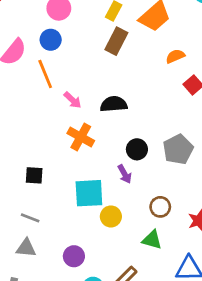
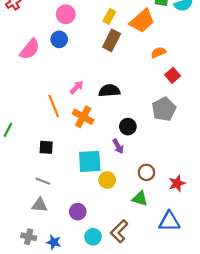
orange line: (45, 74) -> (54, 106), moved
pink arrow: (73, 100) -> (77, 87), turned -88
gray pentagon: (178, 149) -> (164, 109), moved

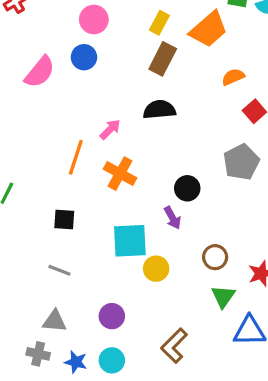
black semicircle: (109, 91) -> (159, 110), moved
orange line: (54, 106) -> (76, 157), turned 40
green triangle: (140, 199) -> (223, 296), moved, turned 49
gray triangle: (40, 205) -> (54, 321), moved
cyan circle: (93, 237) -> (112, 360), moved

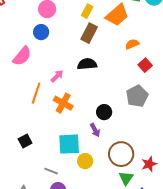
pink semicircle: (40, 72) -> (22, 56), moved
black square: (64, 219) -> (25, 141), moved, turned -32
brown circle: (215, 257) -> (121, 154), size x1.6
gray line: (59, 270) -> (51, 171), moved

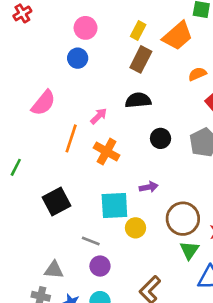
pink semicircle: (22, 56) -> (43, 103), moved
black circle: (104, 112) -> (161, 138), moved
purple arrow: (95, 130) -> (149, 187), turned -72
black square: (25, 141) -> (57, 202), size x1.5

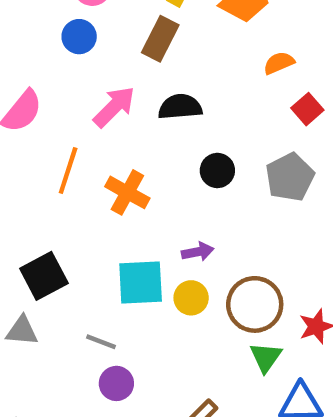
brown rectangle: (141, 59) -> (160, 39), moved
pink arrow: (99, 116) -> (114, 107), moved, size x1.5
yellow circle: (136, 228) -> (191, 298), moved
gray triangle: (54, 270) -> (22, 331), moved

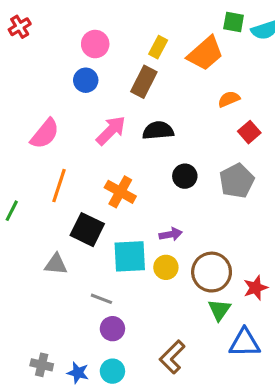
orange line: (68, 170) -> (59, 186), moved
black square: (44, 276) -> (87, 230), moved, turned -36
gray triangle: (22, 331) -> (56, 264), moved

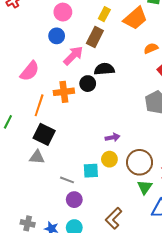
pink arrow: (111, 131) -> (73, 56), moved
black circle: (185, 176) -> (88, 84), moved
orange cross: (120, 192) -> (64, 92), moved, turned -36
black square: (87, 230) -> (44, 134), moved
cyan square: (130, 256) -> (91, 171), moved, size x0.7

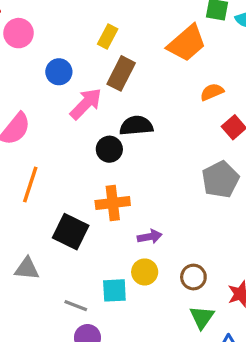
pink circle: (63, 12) -> (19, 33), moved
yellow rectangle: (104, 14) -> (108, 36), moved
orange cross: (64, 92) -> (113, 203), moved
black square: (44, 134) -> (71, 232), moved
brown circle: (140, 162) -> (193, 277), size x0.6

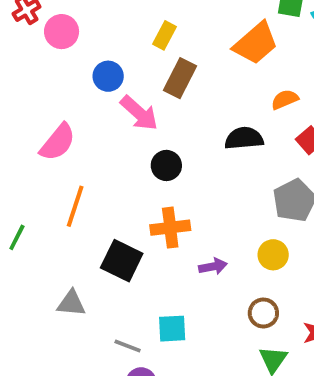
pink arrow: (86, 104) -> (139, 113), turned 87
black semicircle: (136, 126) -> (244, 138), moved
yellow circle: (145, 272) -> (273, 255), moved

